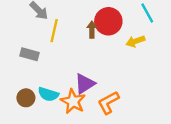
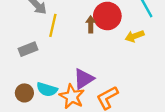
gray rectangle: (29, 54) -> (28, 49), turned -36

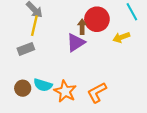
yellow line: (53, 25) -> (34, 26), moved
purple triangle: (84, 79) -> (76, 43), moved

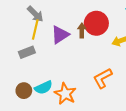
purple triangle: (76, 43) -> (60, 35), moved
cyan semicircle: (43, 85) -> (44, 87), turned -42
orange L-shape: (97, 92) -> (103, 78), moved

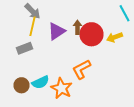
red circle: (96, 23) -> (92, 34), moved
orange L-shape: (103, 78) -> (82, 69), moved

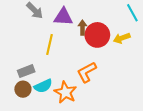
yellow line: (32, 26) -> (50, 45), moved
purple triangle: (56, 31) -> (63, 17), moved, turned 36
gray rectangle: (24, 48) -> (26, 71), moved

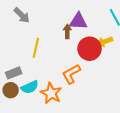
purple triangle: (63, 17) -> (78, 21), moved
red circle: (97, 35) -> (90, 49), moved

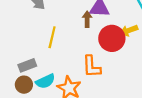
orange L-shape: (71, 74) -> (92, 67), turned -65

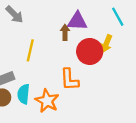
yellow arrow: (129, 30) -> (106, 44), turned -48
cyan semicircle: (45, 81) -> (23, 94), turned 120

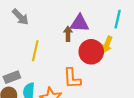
cyan line: (118, 17) -> (118, 19), turned 42

